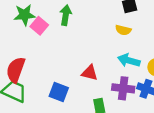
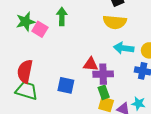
yellow semicircle: (123, 30) -> (115, 22), size x1.6
purple cross: (123, 88) -> (103, 74), moved

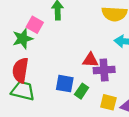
green star: (25, 22) -> (23, 39), moved
green rectangle: (104, 92) -> (82, 91), moved, turned 56

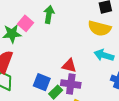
purple cross: (104, 70) -> (71, 84), moved

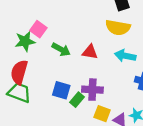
green arrow: (49, 14) -> (61, 49), moved, turned 114
red triangle: (69, 66) -> (90, 52), moved

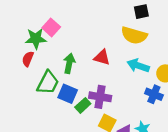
green arrow: (61, 49) -> (69, 63), moved, turned -114
red semicircle: (19, 72) -> (28, 59), moved, size x0.6
green trapezoid: (19, 93) -> (48, 83), moved, turned 90

